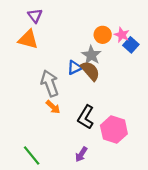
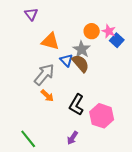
orange triangle: (28, 39) -> (50, 41), moved
blue triangle: (74, 68) -> (66, 60), turned -48
gray arrow: (50, 83) -> (44, 74), turned 60

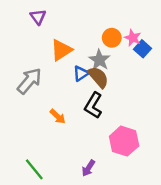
orange triangle: (50, 41) -> (61, 50), turned -48
blue triangle: (66, 60) -> (81, 73), turned 40
gray arrow: (44, 74) -> (29, 81), moved
black L-shape: (76, 105) -> (93, 105), moved

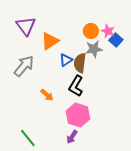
purple triangle: (38, 17) -> (26, 26), moved, size x1.5
gray star: (99, 60) -> (94, 49), moved, turned 30
brown semicircle: (98, 77) -> (80, 63), turned -132
pink hexagon: (124, 141) -> (78, 115), moved

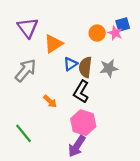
blue square: (116, 40) -> (123, 24), moved, turned 32
gray star: (94, 49) -> (109, 68), moved
purple arrow: (72, 137) -> (77, 146), size x1.5
green line: (28, 138) -> (23, 133), moved

